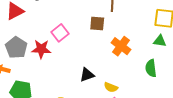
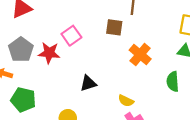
black triangle: (87, 75) -> (88, 83), moved

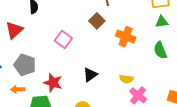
brown square: (114, 27) -> (97, 21), turned -35
red star: (49, 53) -> (53, 83), moved, turned 30

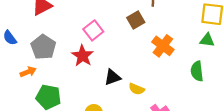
yellow semicircle: (126, 79) -> (137, 89), moved
red star: (53, 83) -> (83, 56), moved
orange arrow: (18, 89) -> (28, 72), turned 144

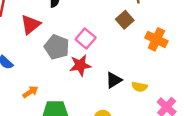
gray pentagon: (43, 47) -> (57, 47), moved
red star: (83, 56) -> (80, 65), turned -30

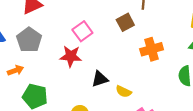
orange cross: (156, 39) -> (152, 49), turned 35
gray pentagon: (57, 47) -> (29, 40), moved

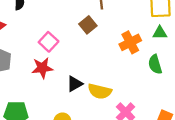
orange cross: (152, 49) -> (130, 42), moved
yellow semicircle: (124, 92) -> (100, 91), size x1.5

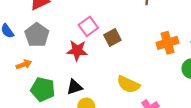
brown square: (88, 25) -> (112, 38), moved
black triangle: (75, 84) -> (74, 87), moved

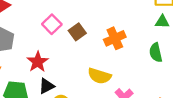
orange cross: (168, 43) -> (115, 38), moved
red star: (77, 51) -> (38, 62), moved, turned -30

